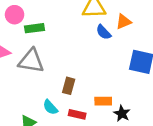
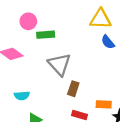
gray triangle: (31, 61) -> (59, 64), moved, turned 35
cyan semicircle: (50, 107) -> (22, 96), moved, turned -56

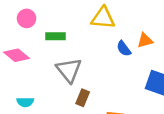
yellow triangle: (101, 19) -> (103, 18), moved
pink circle: (28, 21) -> (27, 18), moved

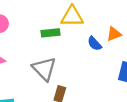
green rectangle: (56, 36) -> (50, 33), moved

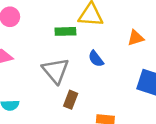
blue semicircle: (95, 44) -> (96, 59), moved

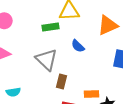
orange triangle: (136, 38) -> (108, 25), size x1.5

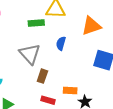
blue semicircle: (78, 46) -> (61, 43), turned 56

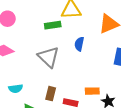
brown rectangle: (42, 76) -> (51, 94), moved

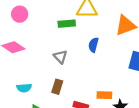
gray triangle: (48, 57) -> (60, 57), size x0.6
brown rectangle: (51, 94) -> (57, 87), moved

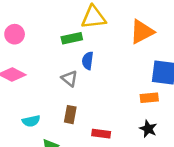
blue semicircle: (93, 45) -> (88, 61), moved
orange rectangle: (104, 95) -> (149, 98), moved

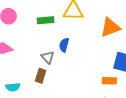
green rectangle: (72, 38) -> (46, 20), moved
brown rectangle: (70, 115) -> (41, 76), moved

